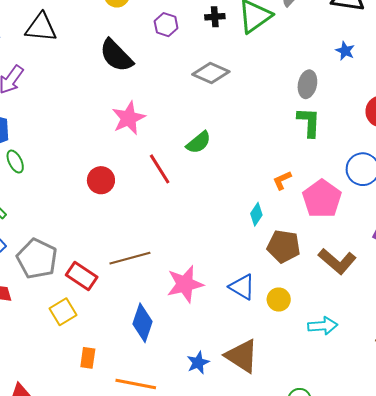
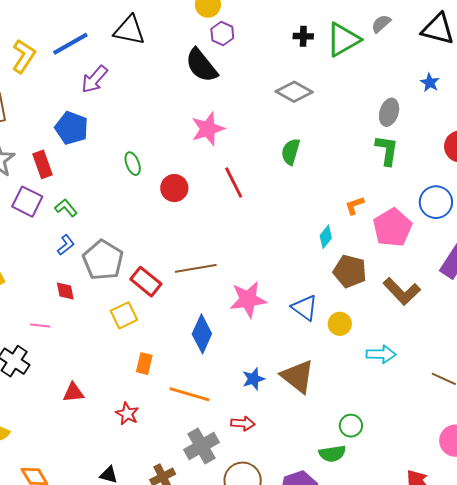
purple hexagon: (166, 25) -> (222, 34), moved
green semicircle: (199, 142) -> (291, 152), moved, turned 140
green ellipse: (15, 162) -> (133, 164), moved

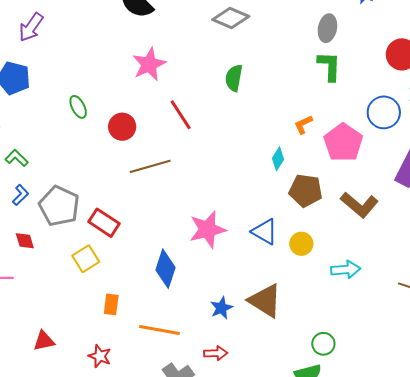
brown line: (196, 268) -> (150, 166), moved

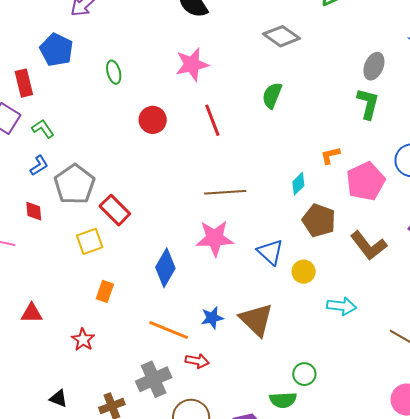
green ellipse: (78, 107) -> (114, 72), moved
brown line: (150, 166) -> (225, 192), moved
orange line: (160, 330) -> (169, 330), moved

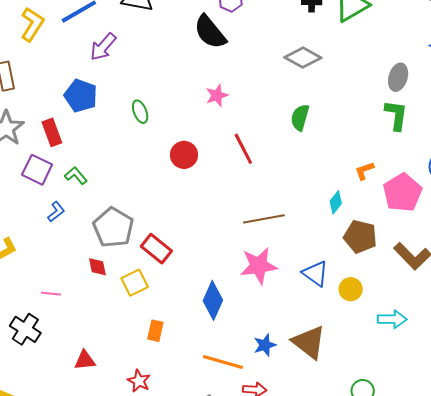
pink star: (192, 64) -> (217, 95), size x0.7
blue L-shape: (39, 165) -> (56, 212), moved
red diamond: (34, 211) -> (97, 267), moved

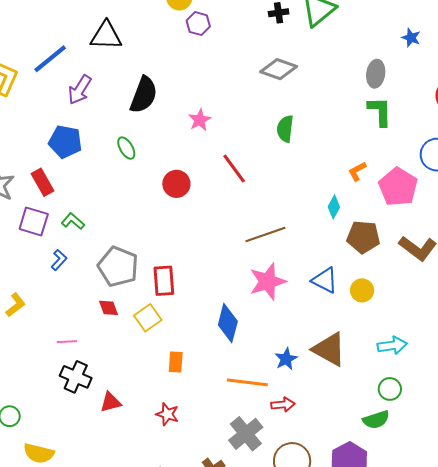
black semicircle: (210, 32) -> (144, 95), moved, turned -111
red rectangle: (156, 249) -> (164, 281), turned 56
cyan arrow: (392, 319) -> (392, 345), moved
black cross: (25, 329) -> (76, 377), moved

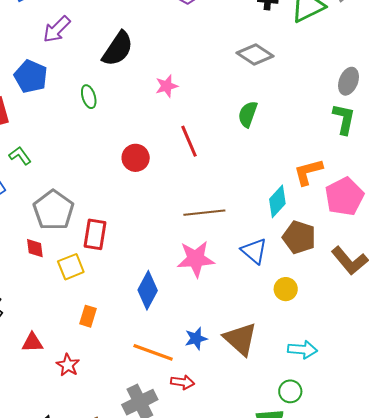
orange L-shape: (357, 171) -> (308, 172), size x1.5
red circle: (176, 184) -> (136, 158), moved
cyan diamond: (334, 207) -> (277, 201), size x1.4
blue triangle: (325, 280) -> (254, 251), moved
red triangle: (111, 402) -> (32, 343), moved

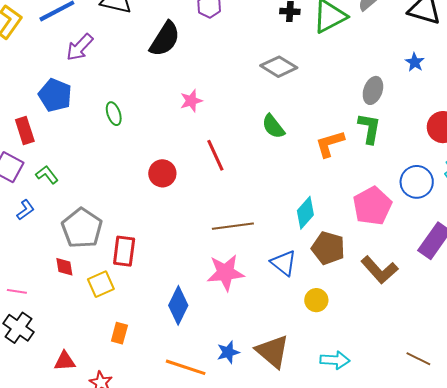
black semicircle: (118, 49) -> (165, 39), moved
green semicircle: (248, 114) -> (273, 126), turned -56
orange L-shape: (308, 172) -> (330, 144), moved

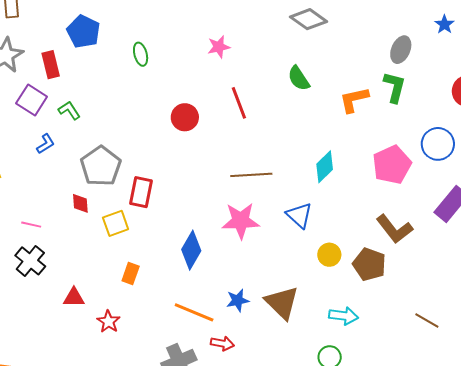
brown pentagon: (328, 248) -> (369, 264), moved

